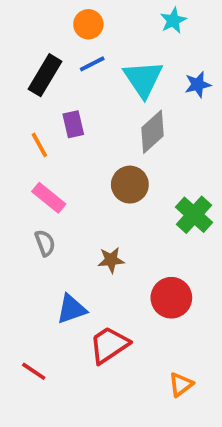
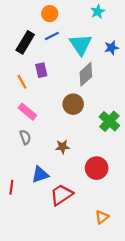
red line: (34, 371) -> (11, 187), moved, turned 64

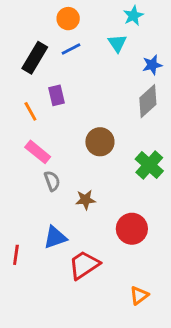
cyan triangle: (81, 45) -> (117, 43), moved, size x0.6
gray diamond: (86, 74) -> (148, 101), moved
gray semicircle: (25, 137) -> (52, 181), moved

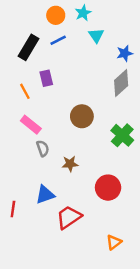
cyan star: (133, 16) -> (83, 13), moved

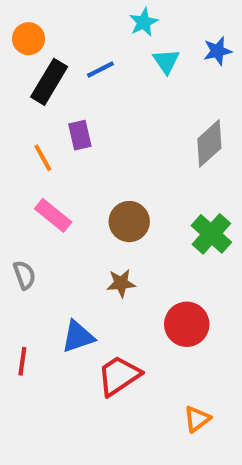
orange circle: (56, 15) -> (29, 39), moved
blue star: (125, 53) -> (218, 51), moved
brown circle: (82, 116) -> (129, 222), moved
gray semicircle: (43, 148) -> (24, 275), moved

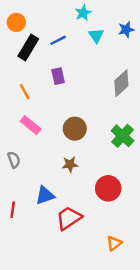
purple rectangle: (80, 135) -> (58, 76), moved

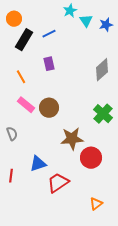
cyan triangle: (96, 36) -> (86, 21), moved
brown circle: (75, 129) -> (49, 108), moved
brown star: (70, 164) -> (72, 139), moved, size x1.6

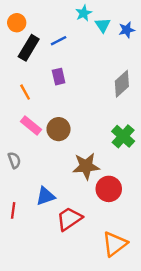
orange triangle: (96, 204) -> (115, 244), size x1.6

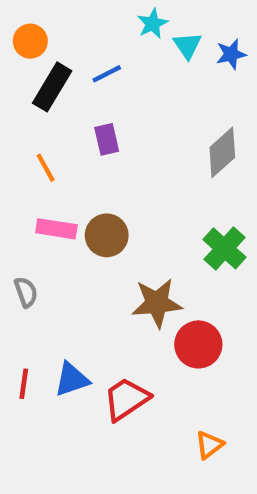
pink rectangle: (31, 126) -> (56, 229), turned -30
blue triangle: (45, 196) -> (72, 379), moved
orange triangle: (115, 244) -> (209, 445), size x0.6

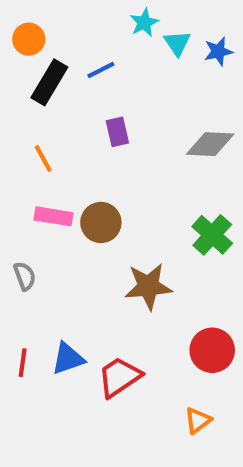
purple rectangle: (107, 139) -> (117, 132), moved
gray diamond: (222, 152) -> (210, 144), turned 45
red circle: (198, 344) -> (212, 350), moved

